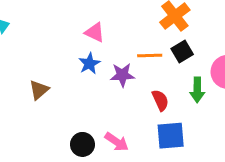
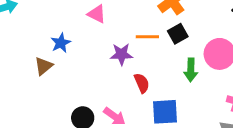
blue star: (89, 64) -> (61, 43), moved
red semicircle: (160, 100) -> (142, 83), moved

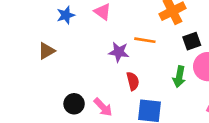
black square: (178, 34) -> (192, 41), moved
blue star: (61, 43) -> (66, 15), moved

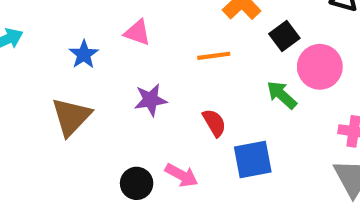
brown triangle: (46, 51) -> (71, 117), size x1.5
purple star: (119, 52) -> (151, 100), moved
green arrow: (179, 77) -> (282, 95), turned 138

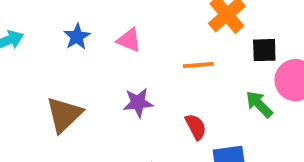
black square: (284, 36) -> (264, 50), turned 32
blue star: (84, 54) -> (77, 37), moved

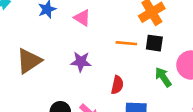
black square: (264, 50) -> (154, 43), moved
red semicircle: (196, 127) -> (117, 85), turned 30

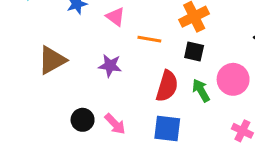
orange line: (126, 43) -> (149, 39), moved
red semicircle: (117, 85) -> (167, 86), moved, size x1.5

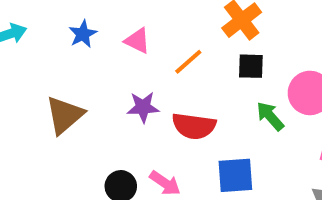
orange line: (149, 39) -> (188, 62), turned -40
red semicircle: (167, 86) -> (194, 126), moved, turned 92

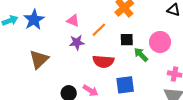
blue star: (83, 34) -> (34, 20), moved, size x1.5
black square: (251, 66) -> (127, 40), moved
purple star: (143, 107) -> (77, 42), moved

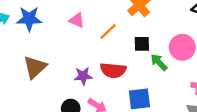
blue star: (34, 20) -> (29, 19), turned 30
purple star: (77, 42) -> (83, 76), moved

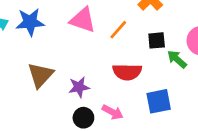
pink triangle: (77, 20) -> (83, 20), size x1.5
purple star: (83, 76) -> (79, 87), moved

